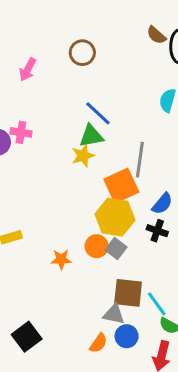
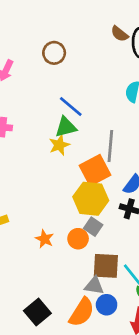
orange circle: (97, 246) -> (78, 239), moved
orange star: (61, 259) -> (45, 239), turned 30
black square: (27, 337) -> (37, 312), moved
orange semicircle: (98, 343) -> (82, 312), size x1.6

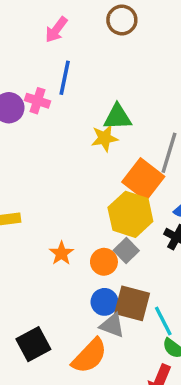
blue line: (71, 106) -> (65, 78), moved, turned 50
orange square: (95, 170) -> (143, 179), turned -36
blue circle: (107, 305) -> (104, 302), moved

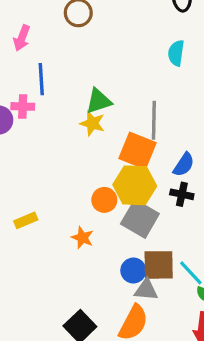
yellow star: (105, 138) -> (92, 123), turned -30
gray square: (126, 250) -> (140, 219), size x1.6
orange circle: (104, 262) -> (104, 200), moved

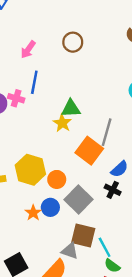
yellow hexagon: (135, 185) -> (30, 170), moved
orange star: (82, 238) -> (33, 213), moved
blue circle: (133, 271) -> (50, 207), moved

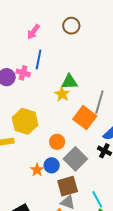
yellow hexagon: (30, 170) -> (25, 121), moved
brown square: (83, 236) -> (68, 186), moved, turned -30

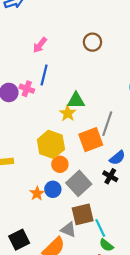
brown circle: (71, 26) -> (92, 42), moved
orange square: (85, 118) -> (91, 140), turned 30
yellow hexagon: (25, 121) -> (51, 144), moved
brown square: (68, 186) -> (83, 214), moved

